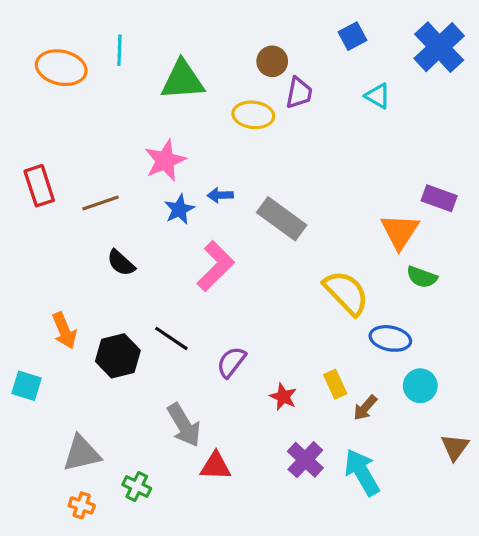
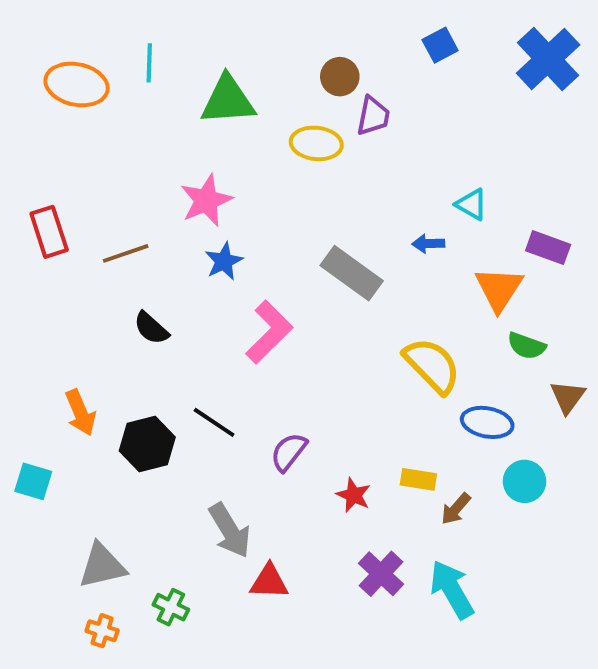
cyan triangle: (378, 96) -> (471, 204), moved
blue arrow: (220, 195) -> (428, 244), moved
yellow rectangle: (335, 384) -> (418, 479), turned -56
brown triangle: (455, 447) -> (568, 397), moved

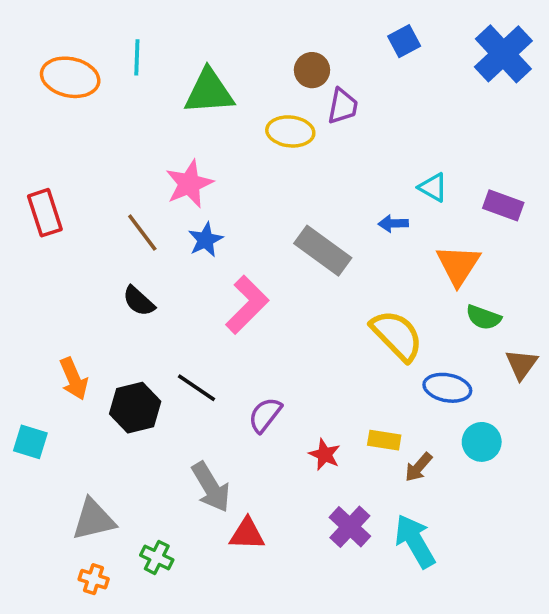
purple rectangle: (548, 248) -> (503, 205), moved
brown line: (126, 253) -> (142, 233), moved, turned 72

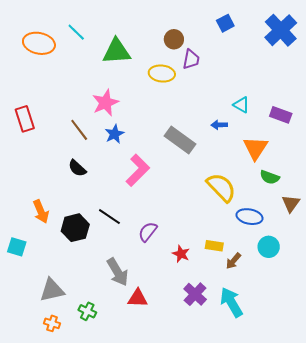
cyan line: (137, 57) -> (76, 32), turned -48

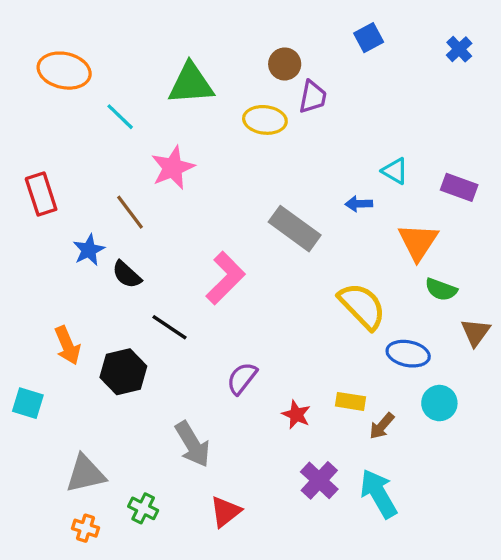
blue cross: (281, 30) -> (459, 49), size x0.5
cyan line: (76, 32) -> (120, 117), moved
blue star: (114, 134) -> (89, 250), moved
black line: (109, 217) -> (169, 327), moved
red triangle: (138, 298) -> (225, 512), moved, turned -40

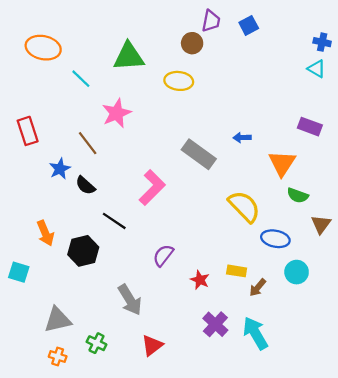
blue cross: (459, 49) -> (322, 42), moved, turned -35
purple trapezoid: (313, 97) -> (211, 21), moved
cyan triangle: (395, 171) -> (317, 69), moved

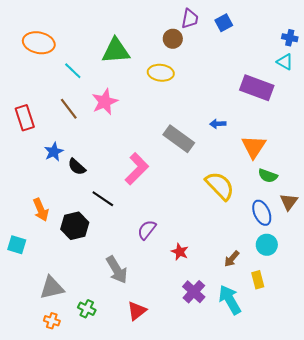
purple rectangle: (310, 127) -> (257, 88), moved, size x1.5
brown line: (88, 143) -> (69, 109), moved
blue ellipse: (275, 239) -> (262, 213), moved, turned 55
yellow rectangle: (237, 271) -> (258, 280), moved, turned 66

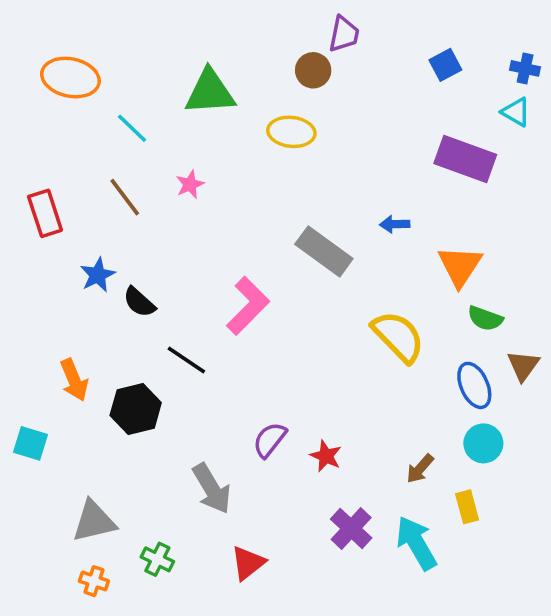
blue square: (224, 23) -> (445, 65), moved
pink star: (105, 102) -> (190, 184), size x0.6
purple semicircle: (147, 230) -> (270, 440), moved

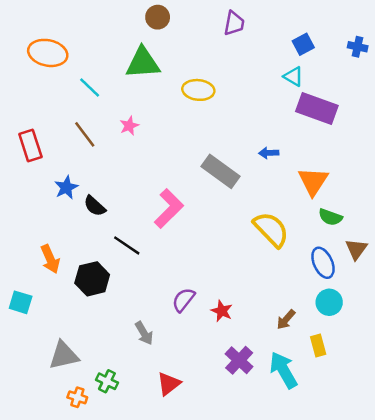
brown circle: (313, 70) -> (158, 17), moved
cyan triangle: (516, 112) -> (293, 76), moved
gray arrow: (212, 489) -> (144, 333), size x0.7
orange cross: (94, 581) -> (77, 397), moved

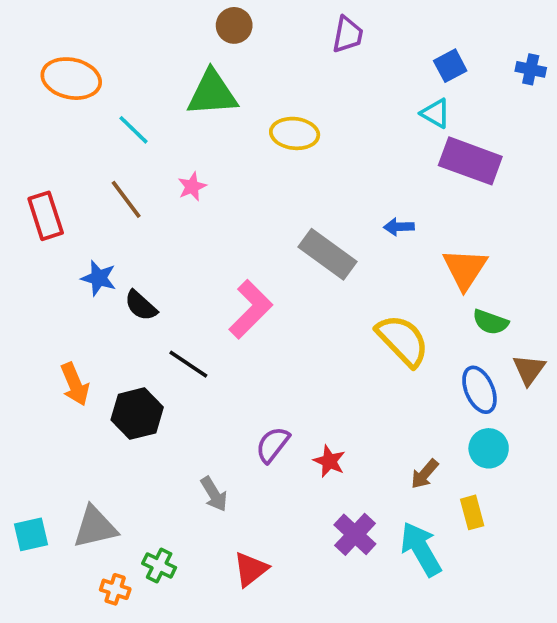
blue star: (66, 187) -> (99, 278), turned -30
cyan square: (21, 302) -> (31, 534), moved, turned -30

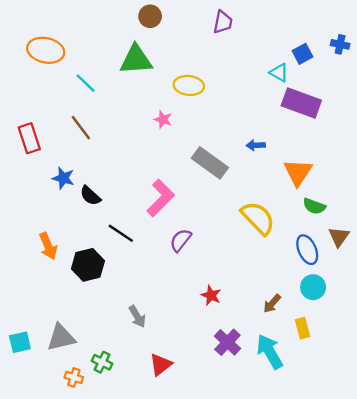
blue square: (450, 66) -> (303, 54), moved
pink star: (192, 187) -> (163, 119), moved, turned -30
purple semicircle: (273, 445) -> (181, 240), moved

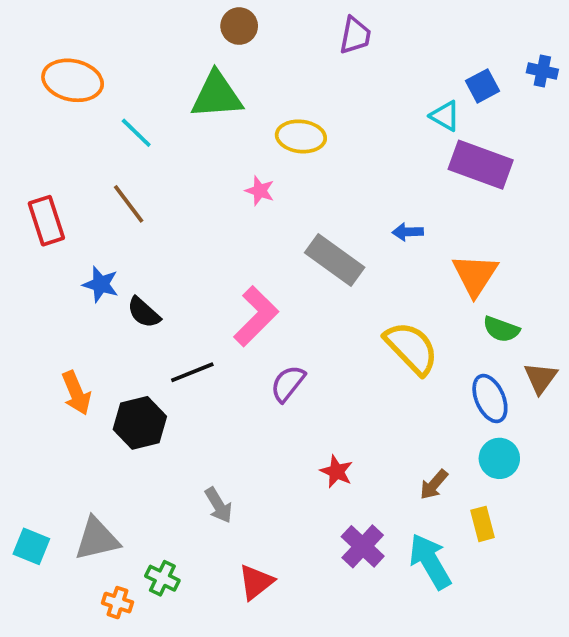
black line: (121, 233) -> (192, 372), turned -56
cyan square: (20, 342) -> (31, 546), turned 35

